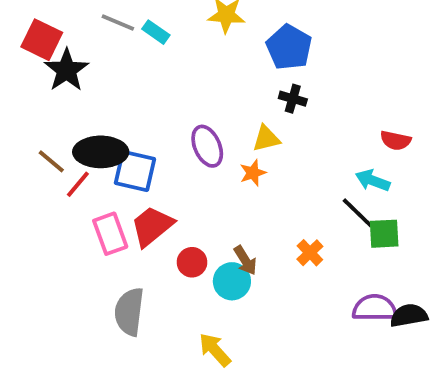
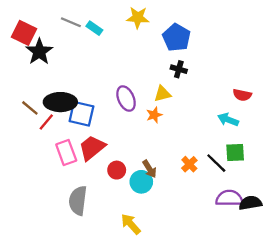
black line: (357, 213) -> (216, 163), moved

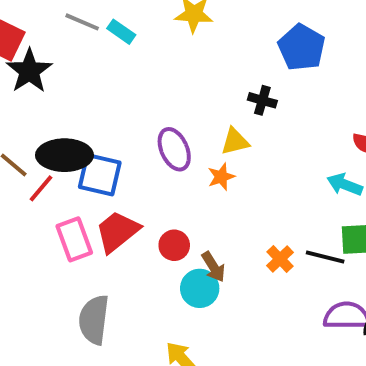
blue pentagon: (176, 38) -> (302, 47), moved
black line: (216, 163) -> (325, 257), turned -30
red circle: (117, 170) -> (174, 245), moved

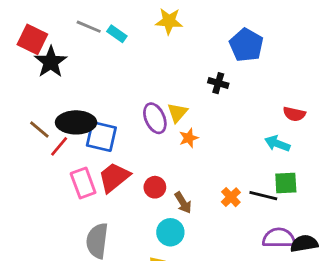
yellow triangle: (235, 141) -> (177, 113), moved, turned -35
cyan circle: (200, 288) -> (170, 232), moved

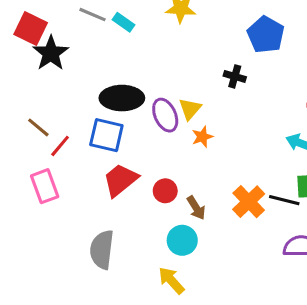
black ellipse: (76, 122) -> (122, 98), moved
pink rectangle: (83, 183) -> (45, 186), moved
orange cross: (231, 197) -> (249, 202), size x1.5

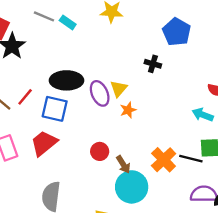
red line: (60, 146) -> (25, 97), moved
red trapezoid: (120, 180) -> (44, 143), moved
cyan circle: (182, 240) -> (132, 187), moved, size x1.4

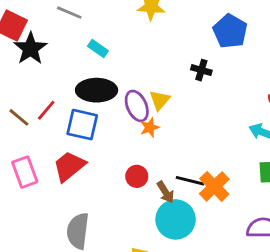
cyan rectangle: (68, 22) -> (98, 48), moved
orange star: (128, 110) -> (150, 127), moved
black line: (191, 159) -> (190, 181), moved

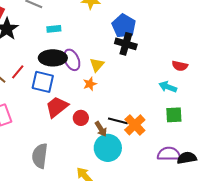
blue pentagon: (230, 31) -> (124, 26), moved
cyan rectangle: (98, 48) -> (54, 29), turned -40
black cross: (201, 70) -> (126, 44), size x1.5
purple ellipse: (137, 106) -> (72, 60), moved
red trapezoid: (69, 166) -> (57, 107), moved

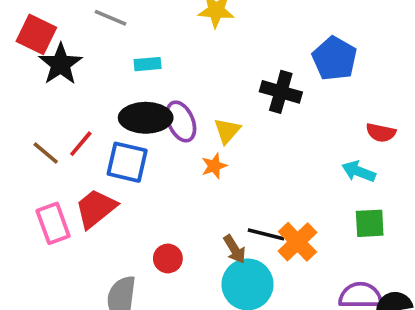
blue pentagon: (124, 26) -> (335, 59), moved
red trapezoid: (57, 107) -> (96, 208), moved
red circle: (81, 118) -> (168, 258), moved

